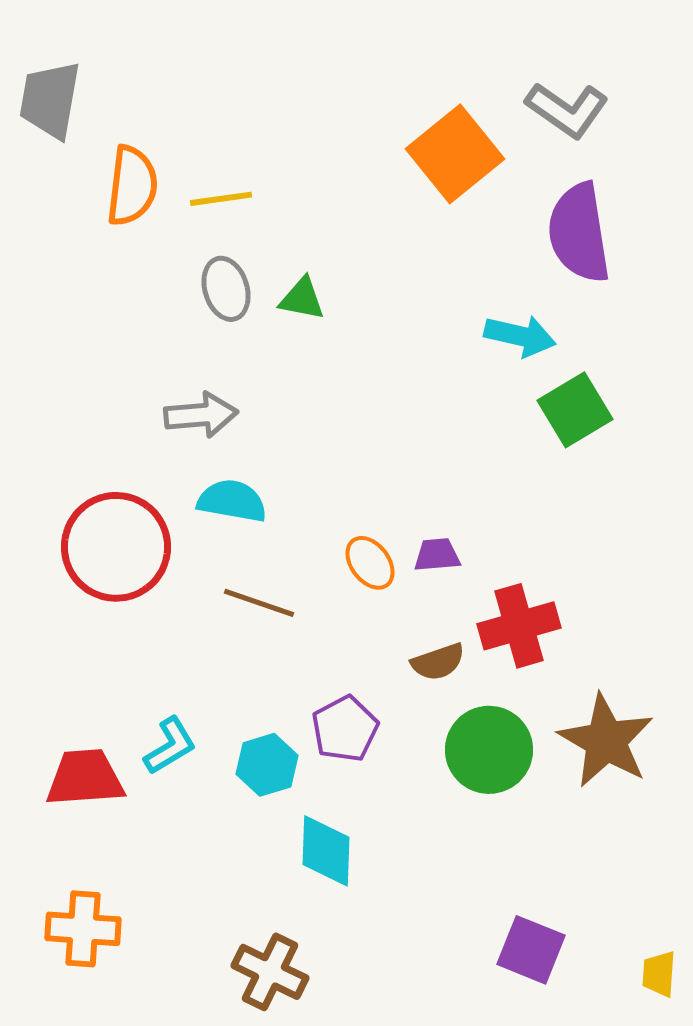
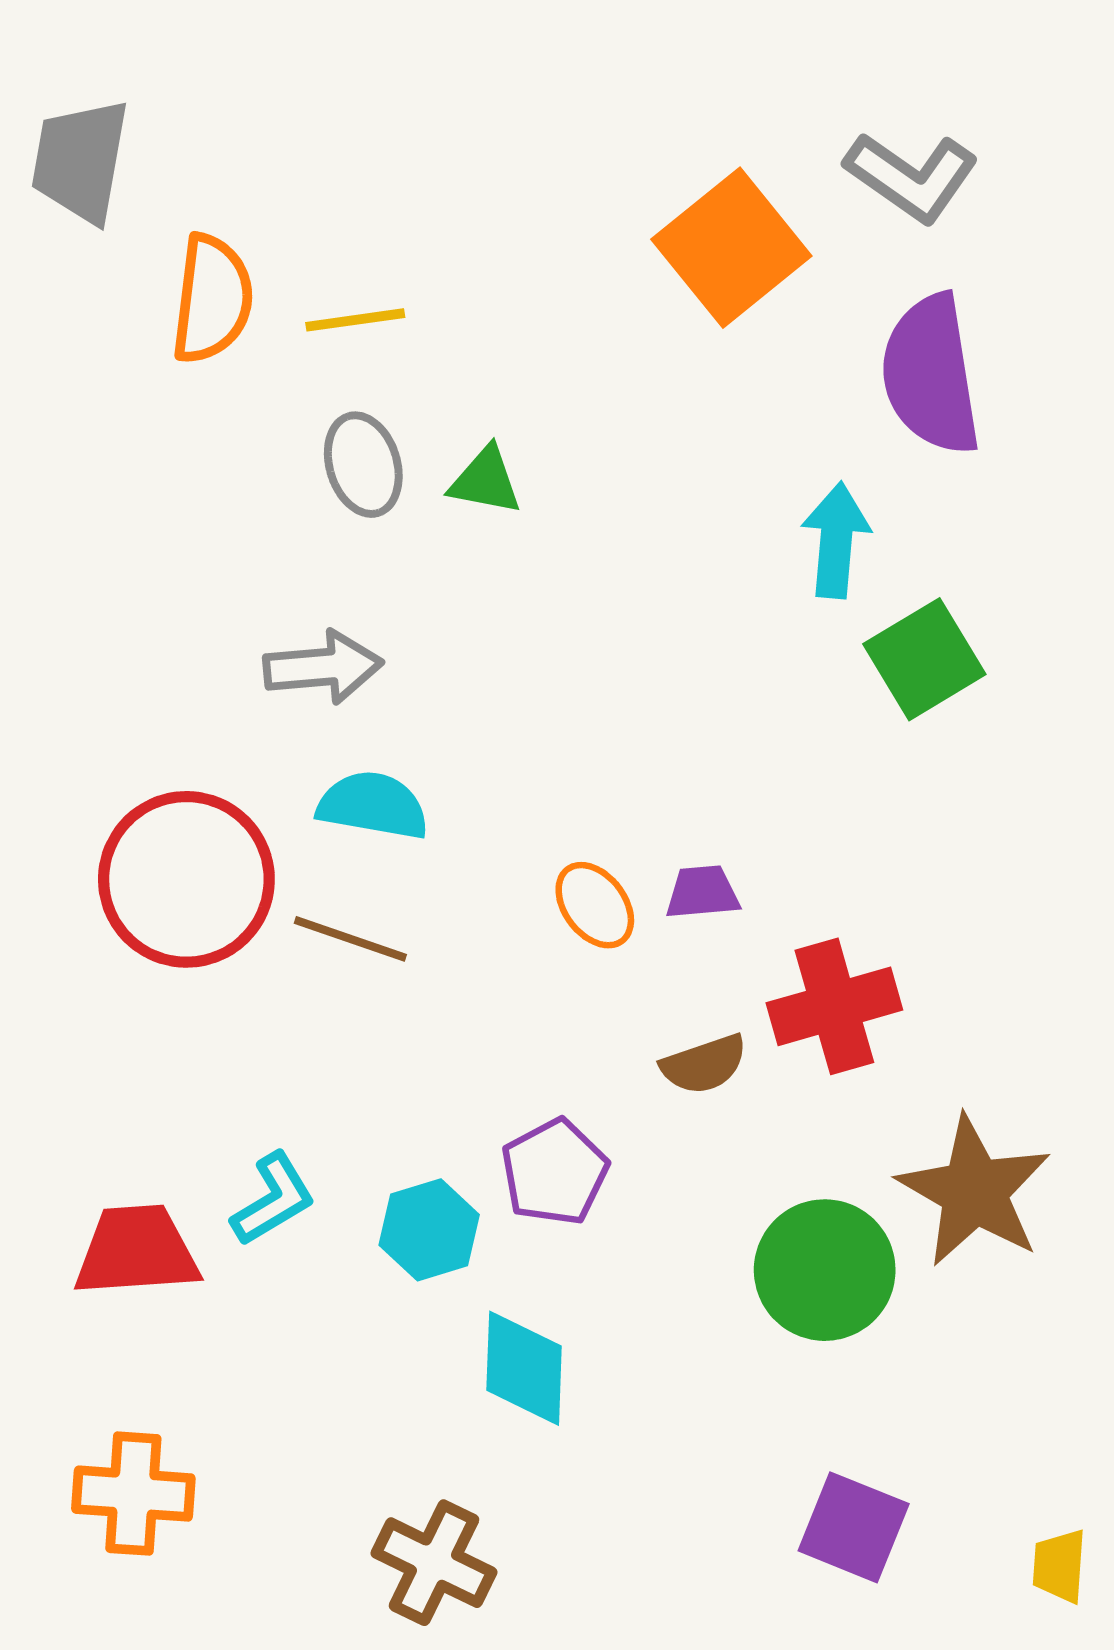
cyan arrow: (520, 336) -> (836, 540), turned -98
brown line: (259, 603) -> (350, 939), moved
green circle: (489, 750) -> (825, 1270), moved

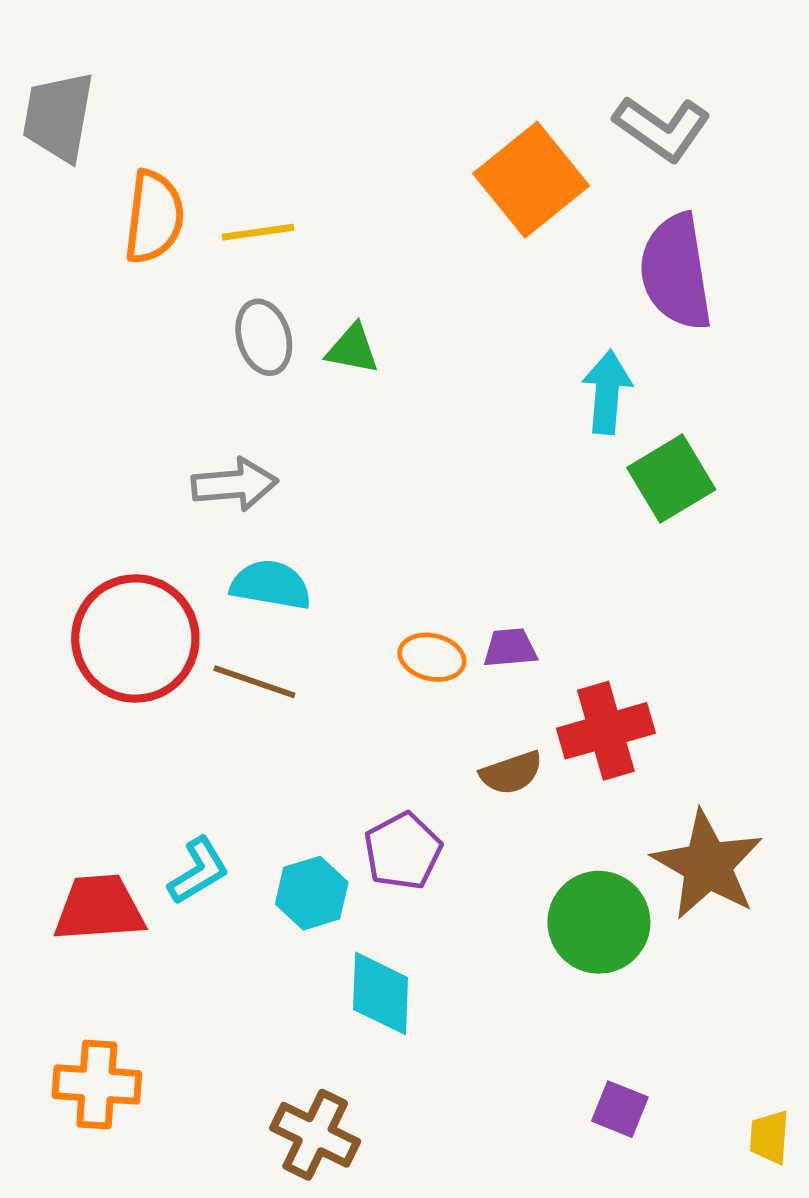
orange ellipse: (595, 905) -> (432, 657), turned -40
purple square: (854, 1527) -> (620, 1109), size x0.7

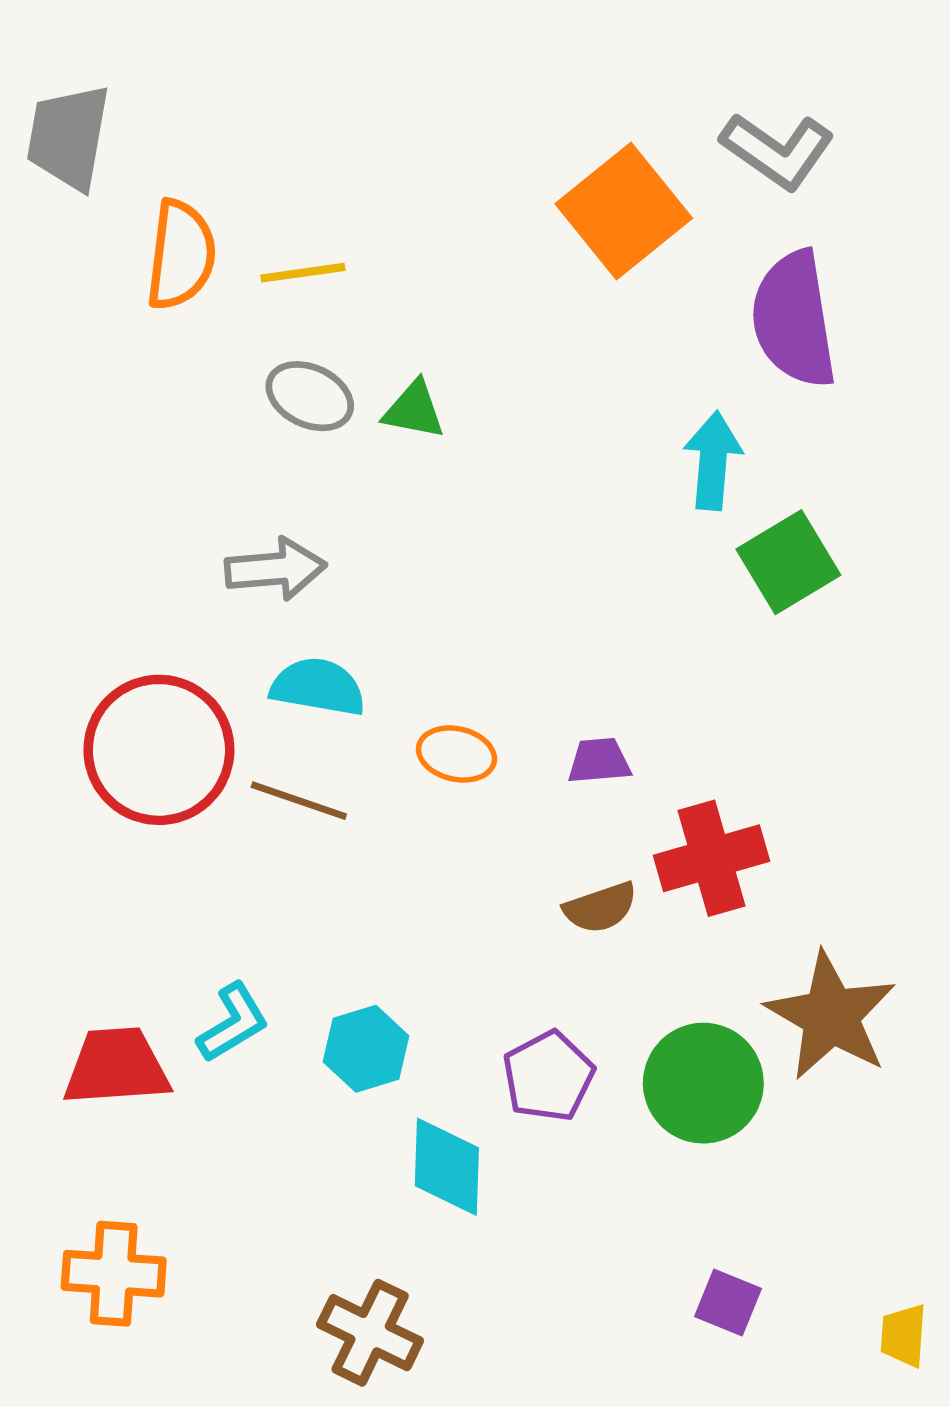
gray ellipse: (264, 337) -> (310, 396), turned -48
orange ellipse: (432, 657) -> (456, 754), moved
purple pentagon: (403, 851) -> (548, 1076), moved

